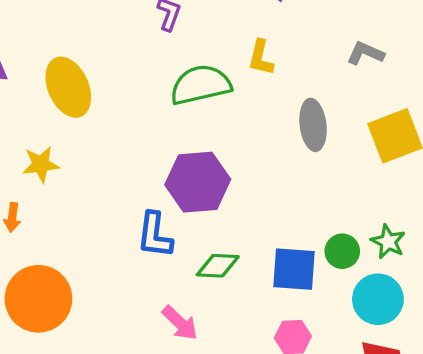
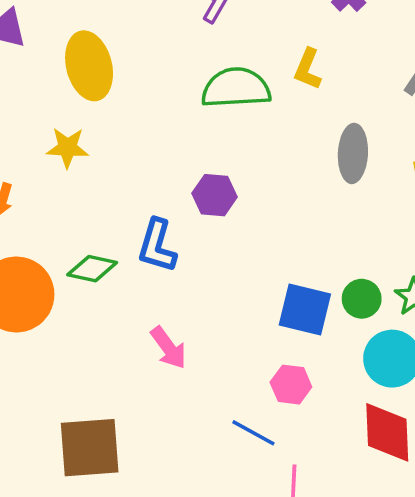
yellow star: (41, 164) -> (67, 148), moved
purple hexagon: (198, 182) -> (215, 195), size x0.6
green diamond: (218, 266) -> (92, 269), moved

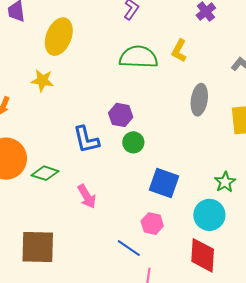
yellow ellipse: (89, 66) -> (59, 37), turned 30
blue L-shape: (157, 246) -> (86, 140), turned -36
green diamond: (92, 269) -> (45, 173), moved
green circle: (362, 299) -> (133, 142), moved

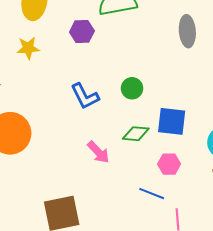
purple hexagon: (121, 115) -> (82, 32), moved
green diamond: (45, 173) -> (136, 134), moved

